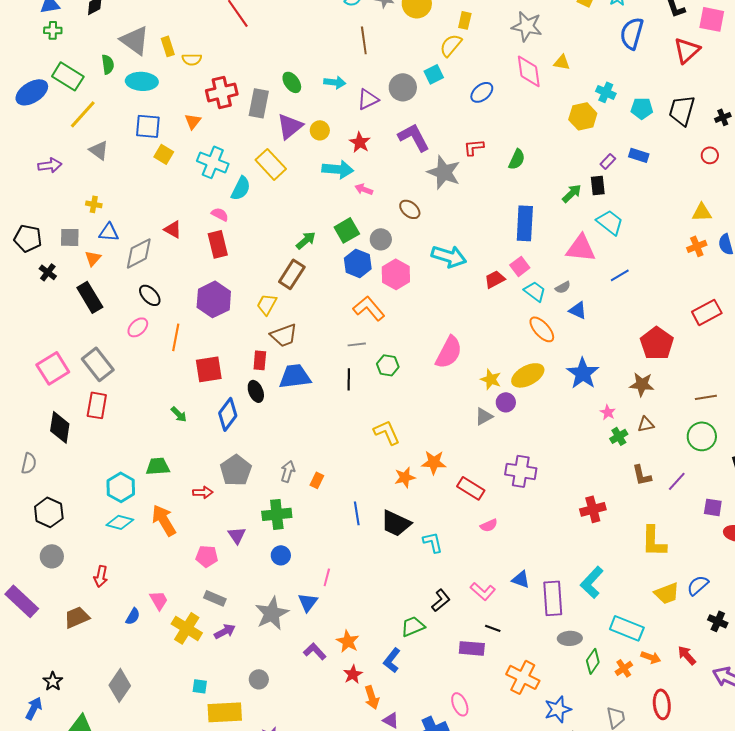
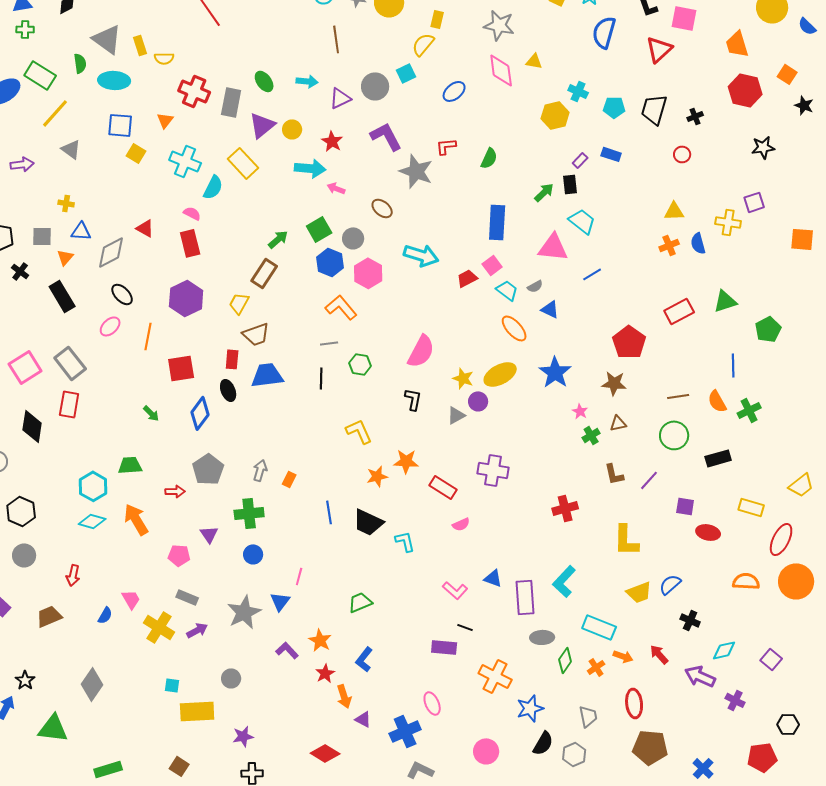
red cross: (222, 92) -> (194, 91), turned 36
black L-shape: (441, 600) -> (413, 399), moved, turned -40
green trapezoid: (413, 626) -> (360, 602), moved

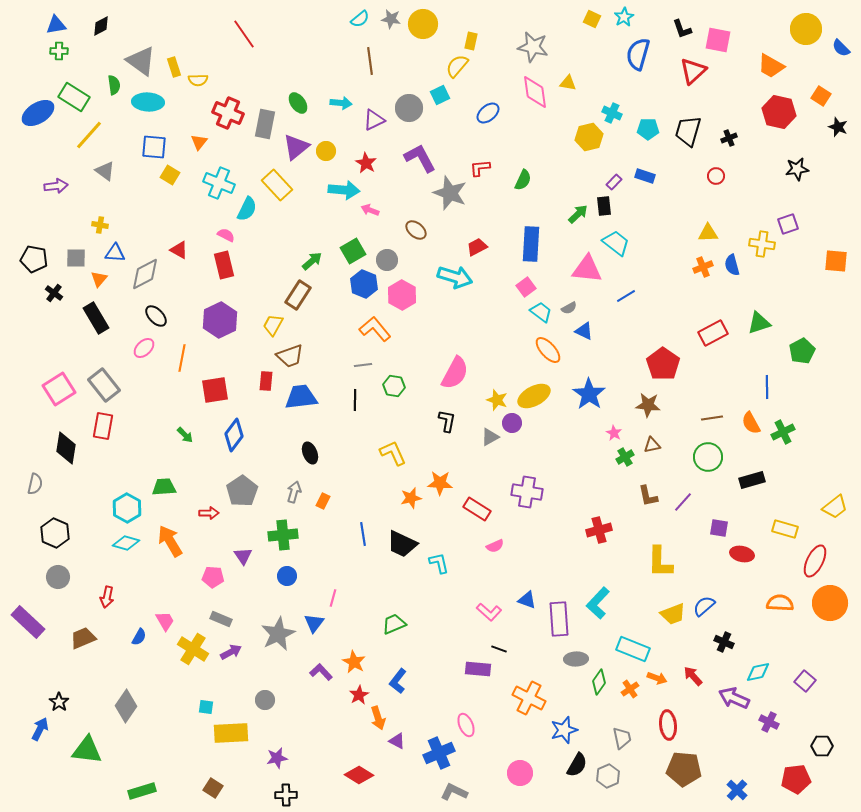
orange trapezoid: (737, 44) -> (771, 66), turned -44
red trapezoid: (467, 278) -> (477, 247), moved
black ellipse: (228, 390) -> (310, 453), moved

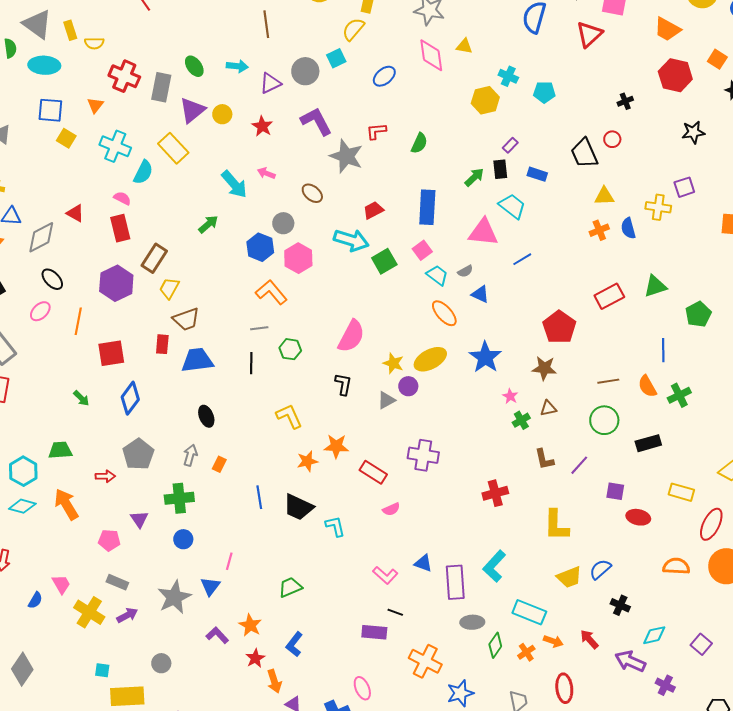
black trapezoid: (688, 131) -> (584, 153), moved, turned -40
blue rectangle: (645, 176) -> (537, 174), moved
cyan arrow: (344, 190) -> (234, 184), moved, turned 44
green square: (353, 251) -> (384, 261), moved
brown rectangle: (298, 295) -> (154, 258), moved

